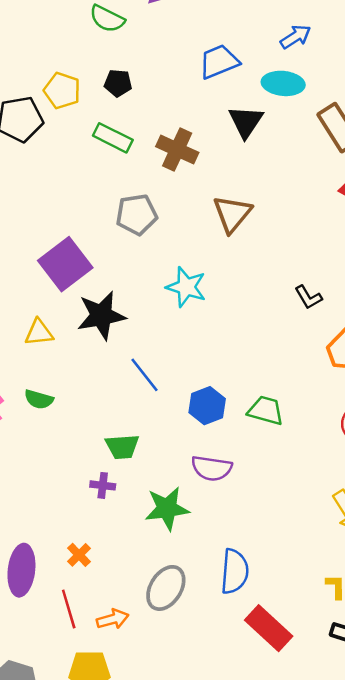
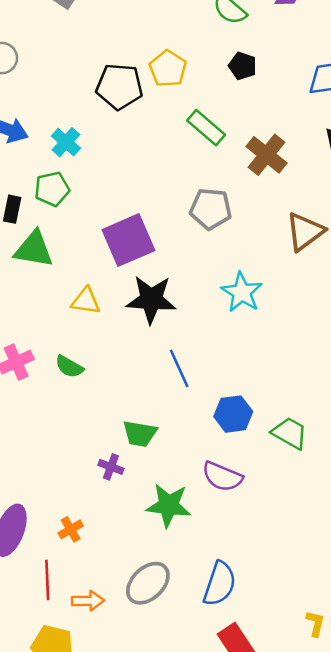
black pentagon: (118, 83) -> (243, 66), moved

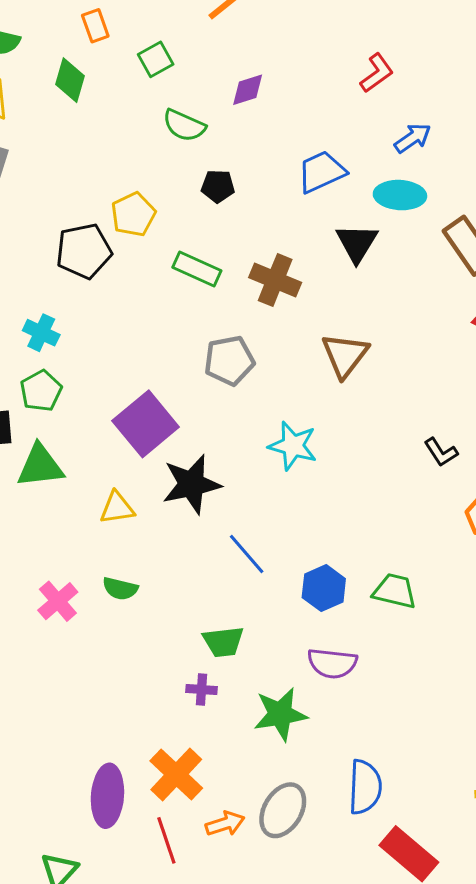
yellow pentagon: (168, 69) -> (133, 214), turned 30
orange cross: (71, 529) -> (176, 775), size x1.8
orange arrow: (88, 601) -> (225, 824), moved

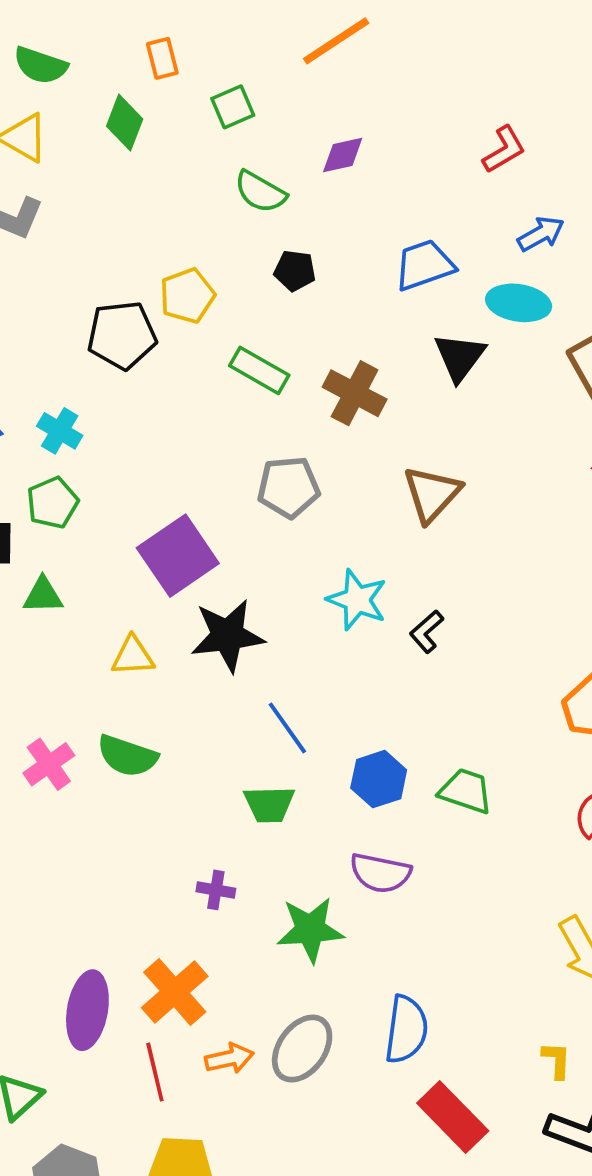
black L-shape: (441, 452) -> (427, 632), moved, turned 76
green triangle: (40, 466) -> (43, 595), size x0.7
green semicircle: (120, 589) -> (127, 756), size x1.4
green trapezoid: (223, 642) -> (269, 804), moved

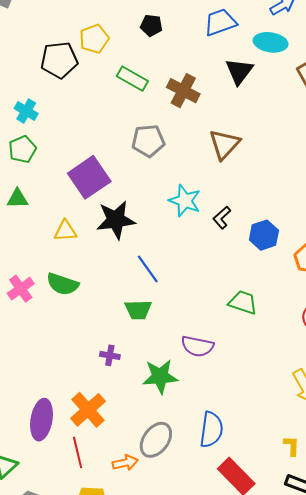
blue hexagon: (379, 779) -> (264, 235), moved
orange arrow: (229, 1058) -> (125, 463), moved

